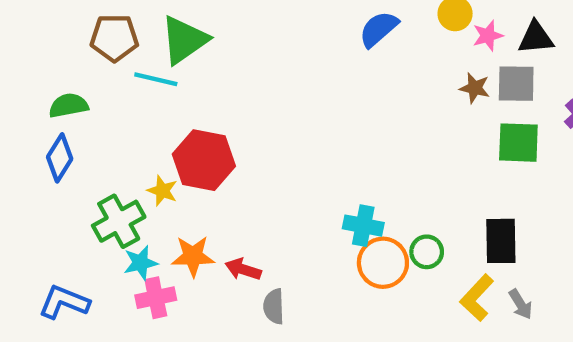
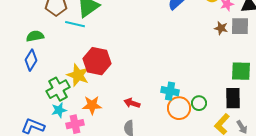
green square: (518, 143) -> (241, 71), moved
yellow star: (162, 191) -> (78, 75), size x1.6
cyan star: (140, 263) -> (59, 110), moved
red arrow: (243, 269) -> (132, 103), moved

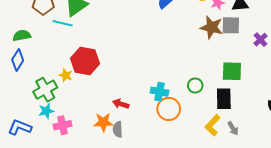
brown star: (221, 28) -> (212, 27), size x1.6
yellow star: (78, 75) -> (66, 75), size x0.6
green circle: (199, 103) -> (195, 86), moved
orange star: (92, 105) -> (103, 122), moved

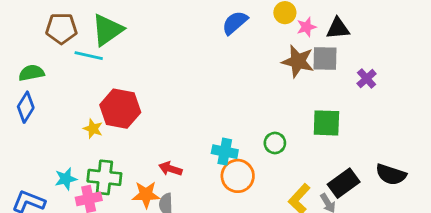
green cross: (45, 90) -> (104, 177), moved, turned 35
black rectangle: (224, 99) -> (344, 183), moved, turned 55

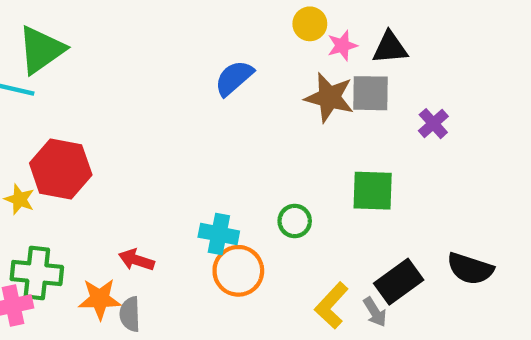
blue semicircle: (235, 23) -> (234, 78), moved

